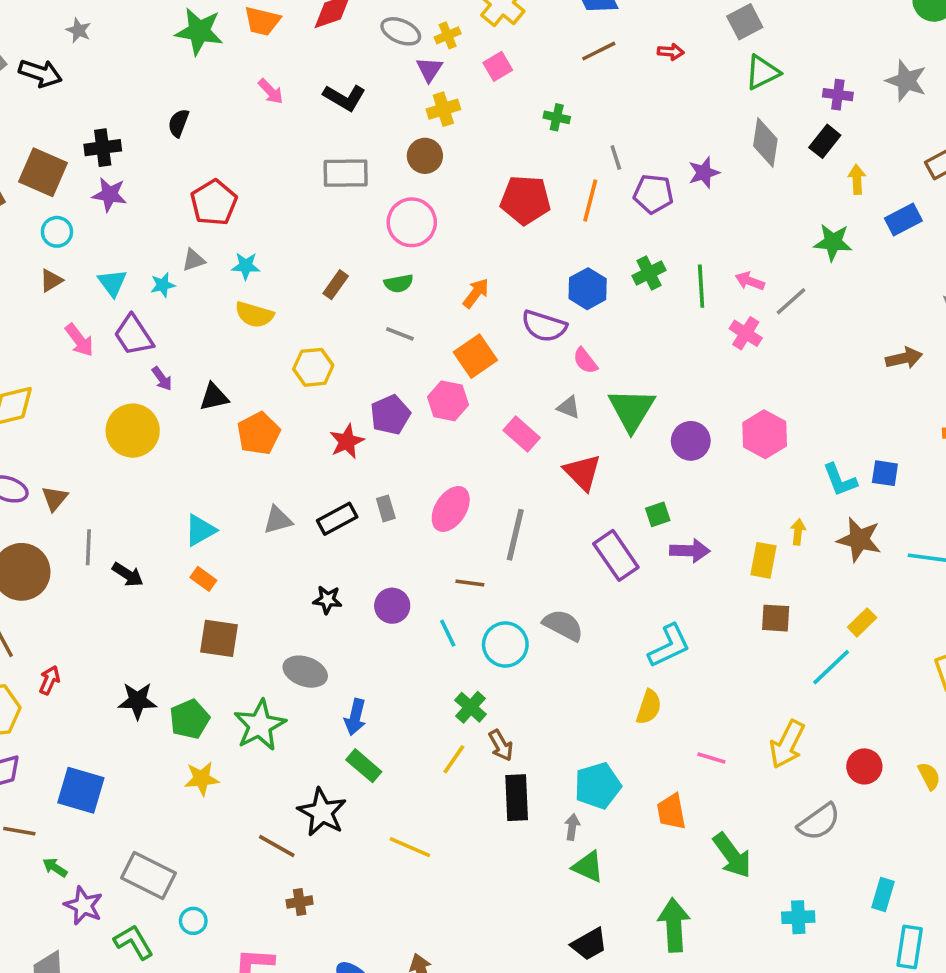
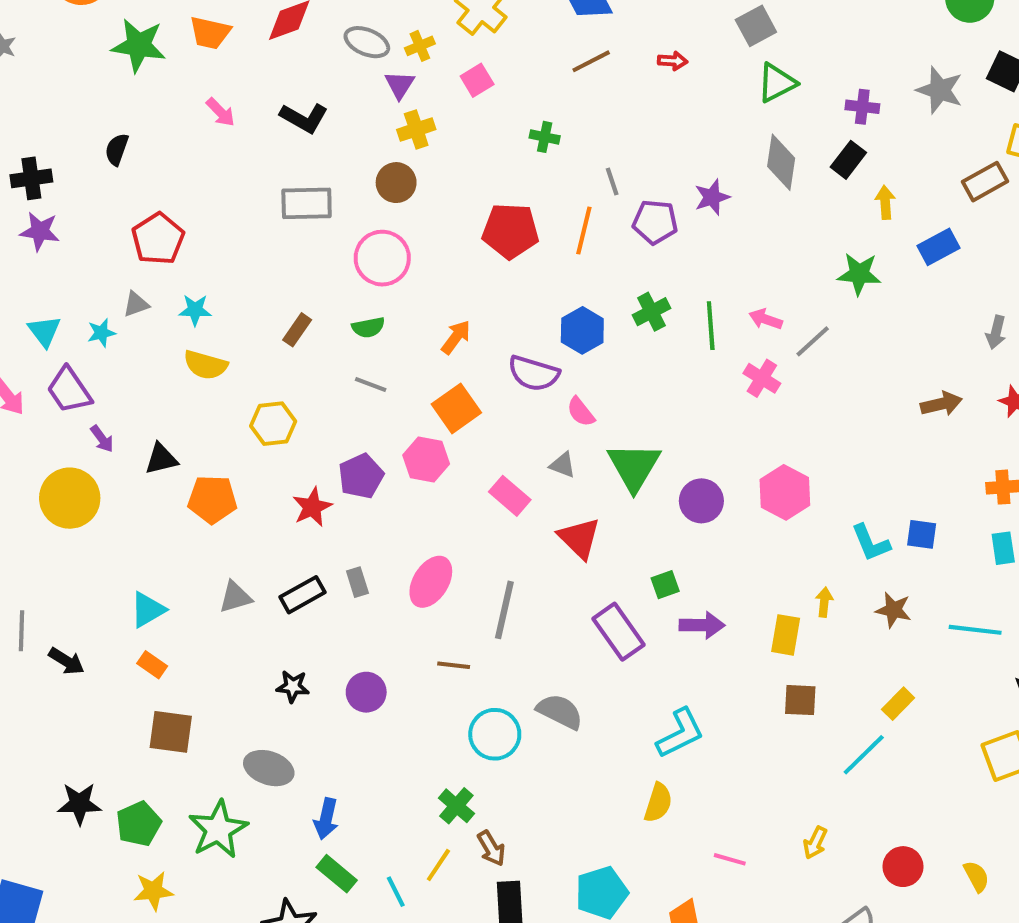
orange pentagon: (259, 433) -> (212, 499), turned 30
brown star: (859, 540) -> (893, 610), size x0.7
cyan line: (448, 633) -> (396, 892), moved
yellow arrow: (787, 744) -> (815, 843), size x0.6

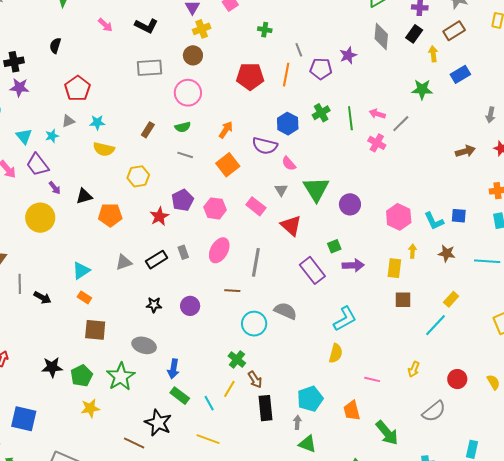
brown rectangle: (985, 182) -> (454, 31), moved
pink hexagon: (426, 460) -> (215, 208), moved
gray triangle: (563, 465) -> (281, 190), turned 40
pink hexagon: (785, 492) -> (399, 217), moved

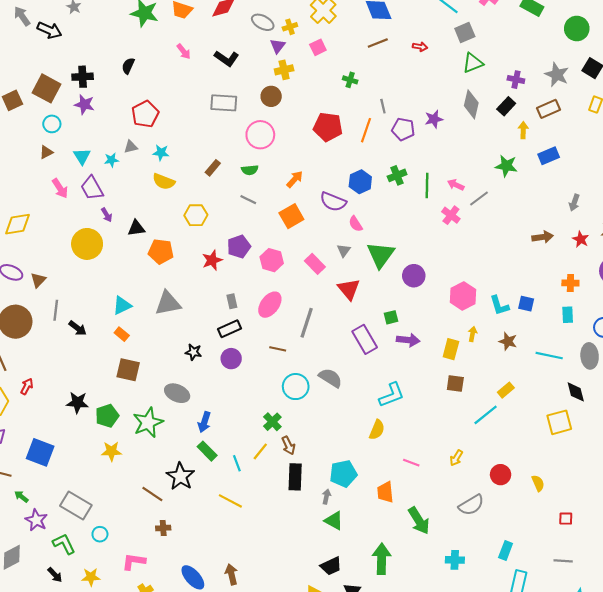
black rectangle: (157, 260) -> (230, 329), moved
gray triangle: (124, 262) -> (168, 303), size x1.5

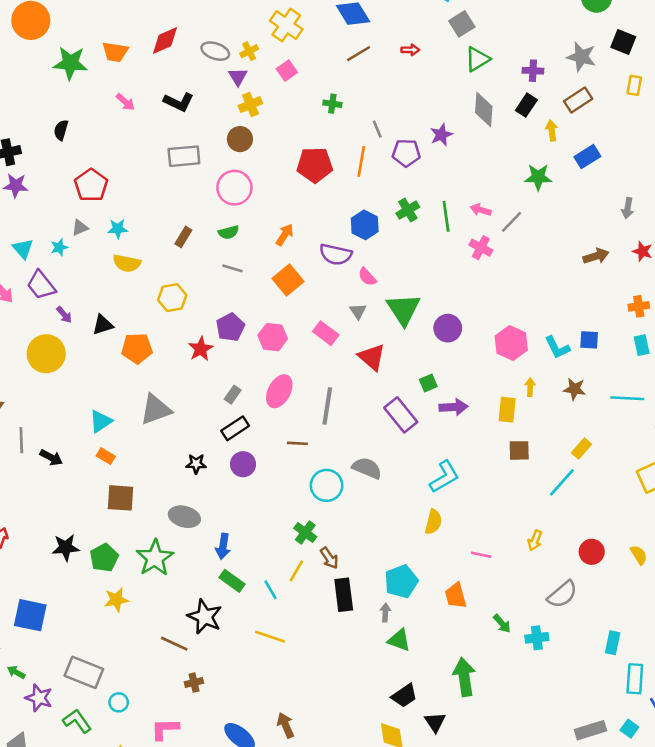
gray rectangle: (232, 301) -> (233, 395), turned 56
green arrow: (419, 521) -> (502, 623), size x0.6
cyan cross: (455, 560) -> (537, 638), moved

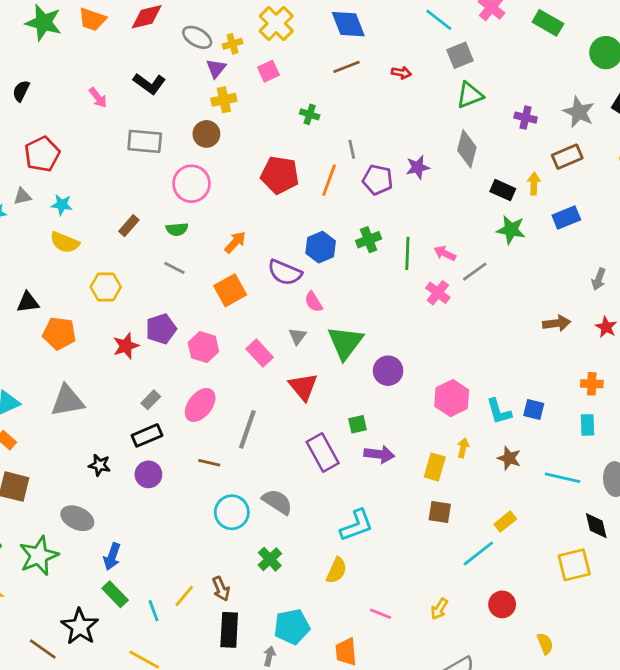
pink arrow: (125, 102) -> (98, 98), moved
black rectangle: (526, 105) -> (503, 190), moved, turned 70
green cross: (305, 533) -> (270, 559), moved
red circle: (592, 552) -> (502, 604), moved

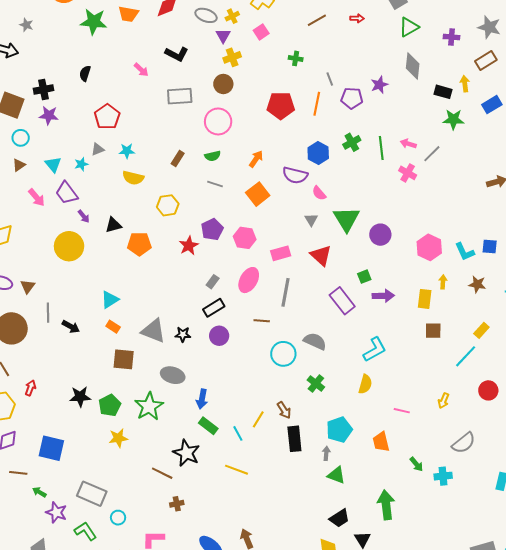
pink rectangle: (260, 353) -> (281, 253), moved, turned -54
gray triangle: (67, 401) -> (153, 331), moved, turned 40

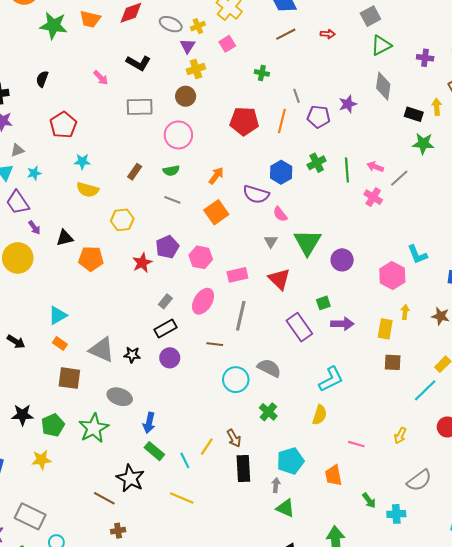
gray triangle: (98, 149) -> (17, 150), moved
cyan L-shape: (465, 252) -> (417, 254), moved
yellow star: (118, 438) -> (41, 460), moved

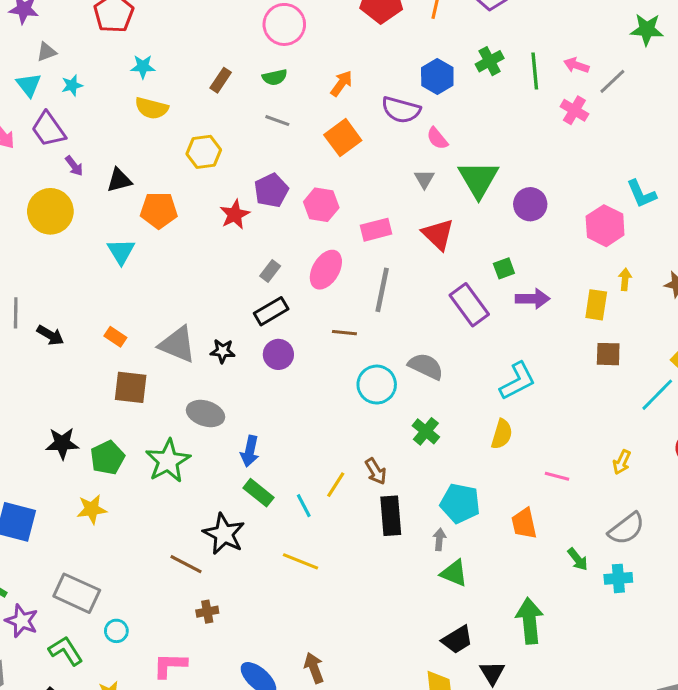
cyan triangle: (58, 315) -> (121, 251), moved, turned -30
cyan pentagon: (290, 461) -> (460, 503), turned 30
gray semicircle: (419, 480) -> (626, 529), moved

